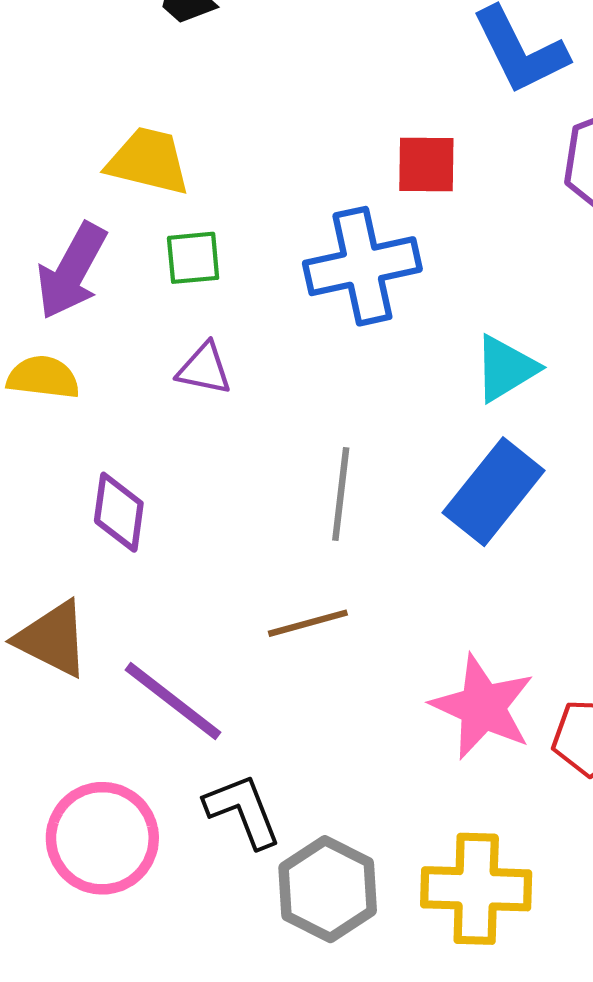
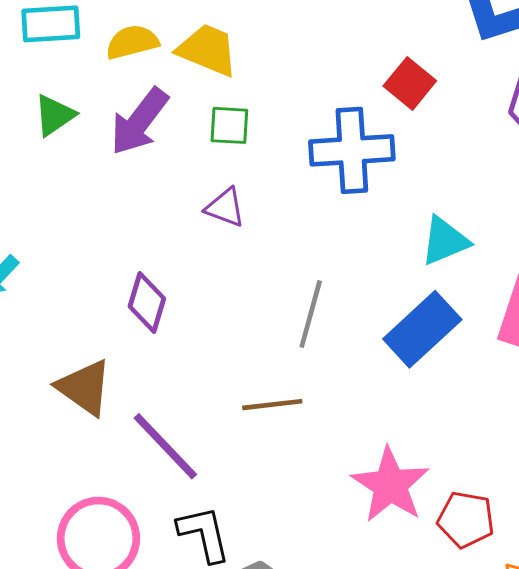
red square: (426, 164) -> (410, 83), turned 30
yellow semicircle: (43, 377) -> (132, 42), moved, turned -30

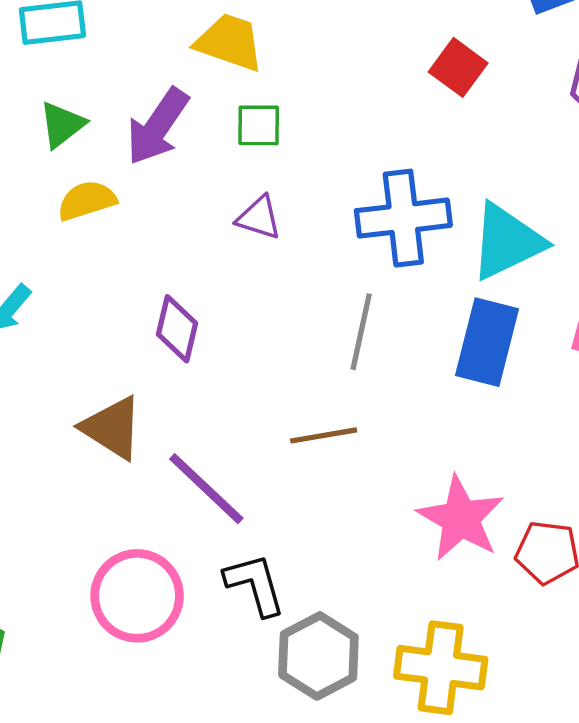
yellow semicircle: (132, 42) -> (87, 200), moved
blue cross: (352, 150) -> (403, 218), moved
cyan triangle: (445, 241) -> (507, 242), size x1.4
blue rectangle: (422, 329) -> (487, 342), turned -30

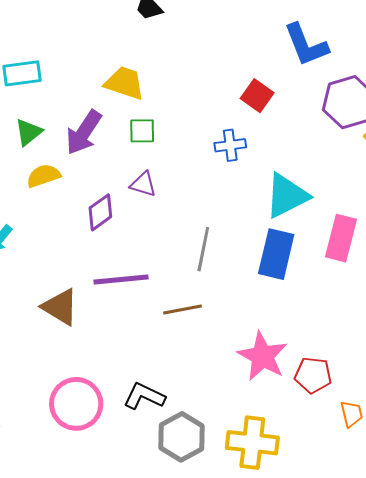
blue cross: (403, 218) -> (230, 145), moved, size x0.6
purple diamond: (177, 329) -> (100, 212), moved, turned 42
purple line: (206, 489) -> (121, 280), moved, turned -48
black L-shape: (255, 585) -> (144, 396), turned -48

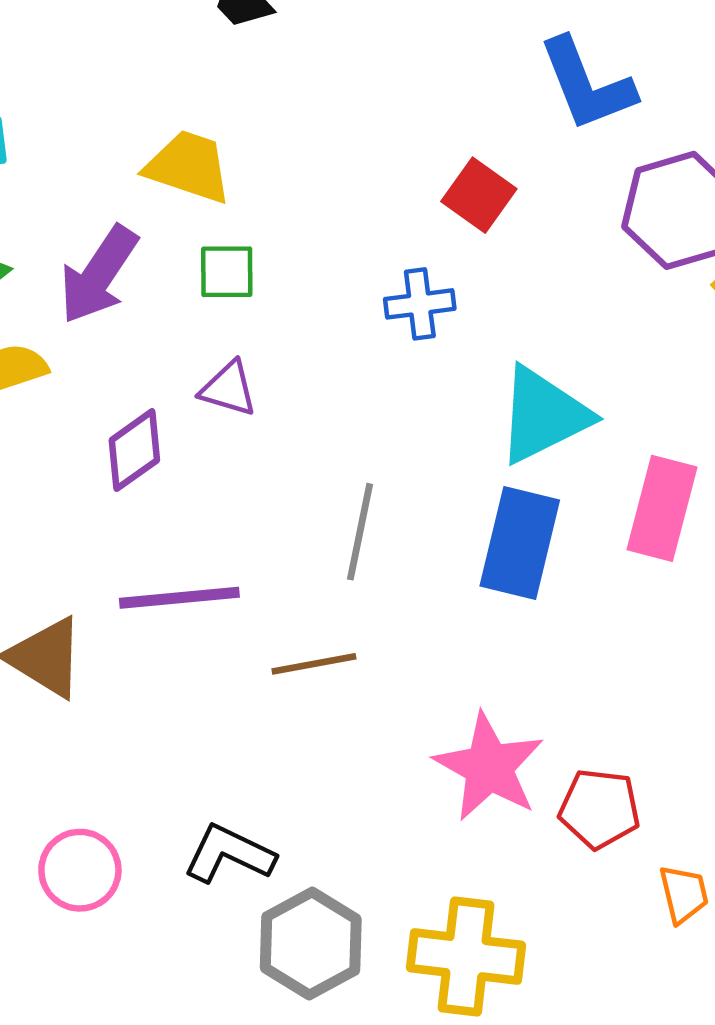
pink circle: (76, 404) -> (80, 870), size x0.7

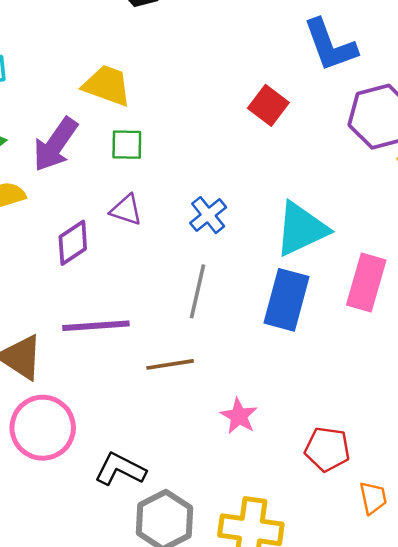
blue cross: (420, 304) -> (208, 215), moved, turned -33
pink star: (489, 767) -> (239, 416), moved, size x0.6
pink circle: (80, 870) -> (43, 428), moved, size x1.4

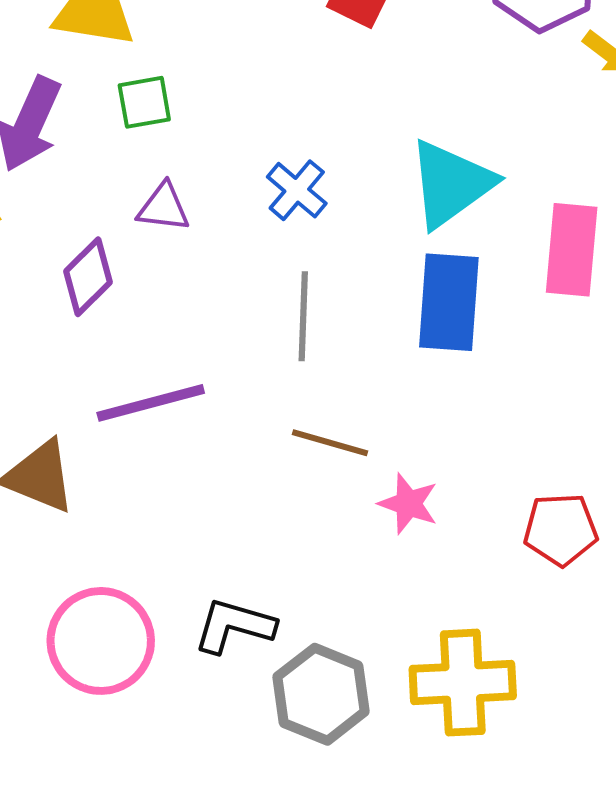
brown line: (170, 364) -> (330, 443), moved, turned 36
pink circle: (43, 428) -> (101, 641), moved

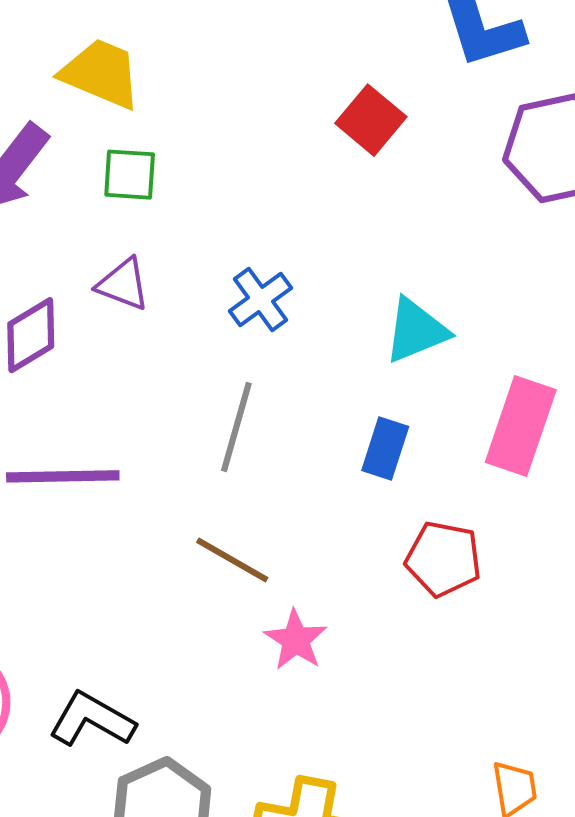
cyan triangle: (451, 184) -> (416, 331), size x0.7
blue rectangle: (449, 302) -> (385, 449), size x0.6
red pentagon: (561, 529) -> (443, 559), moved

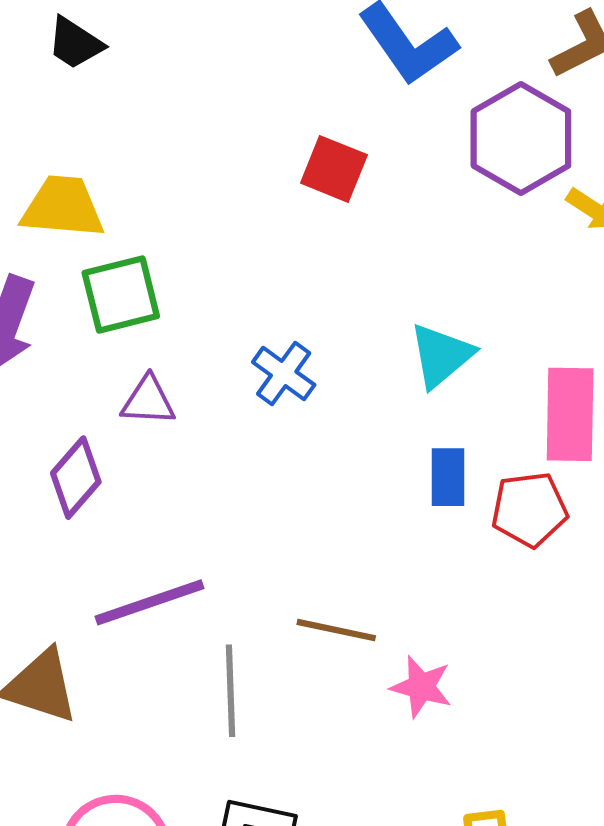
green square: (130, 175) -> (121, 294), size x1.4
gray line: (236, 427) -> (231, 691), moved
red pentagon: (443, 559) -> (529, 509), moved

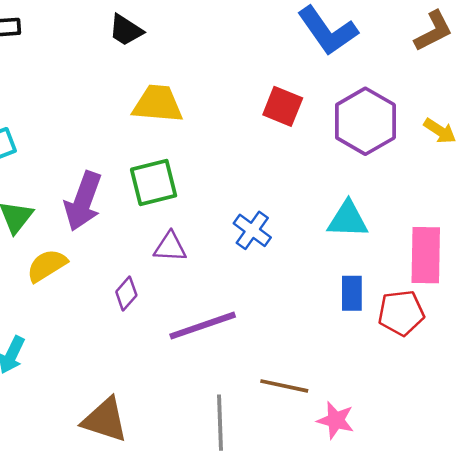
purple hexagon: (521, 138) -> (365, 121), moved
yellow trapezoid: (63, 207) -> (158, 104), moved
cyan triangle: (441, 355) -> (348, 219), turned 42
purple diamond: (76, 478) -> (126, 293), size x0.7
purple line: (149, 602) -> (203, 326), moved

